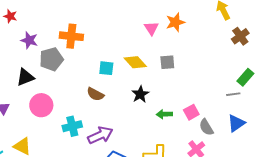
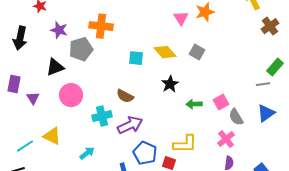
gray square: (167, 62) -> (197, 52), turned 35
brown semicircle: (95, 94) -> (125, 96), moved

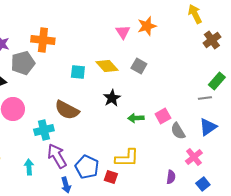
brown semicircle: (125, 96) -> (67, 110), size x1.4
purple arrow: (130, 125) -> (57, 156), moved, turned -95
pink cross: (226, 139) -> (194, 157), moved
cyan arrow: (87, 153) -> (29, 167), turned -56

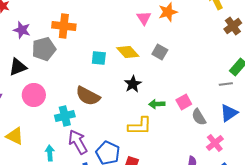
yellow L-shape: (127, 158) -> (140, 126), moved

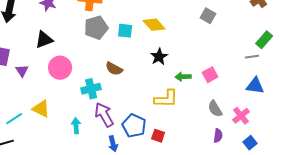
gray pentagon: (44, 49) -> (96, 28), moved
gray square: (160, 52) -> (208, 16), moved
brown semicircle: (88, 96) -> (114, 69), size x0.7
blue triangle: (229, 113) -> (255, 86), turned 42
gray semicircle: (199, 117) -> (215, 109), moved

